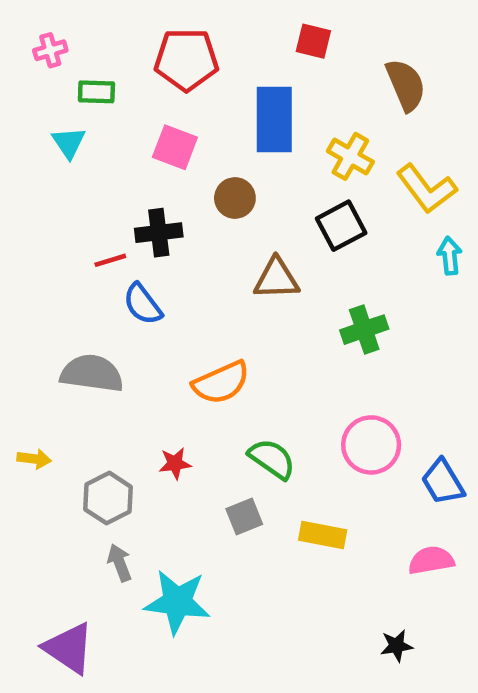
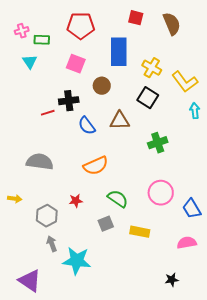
pink cross: (50, 50) -> (22, 31), moved
brown semicircle: (406, 85) -> (172, 24), moved
black square: (341, 226) -> (148, 98), turned -30
blue semicircle: (143, 304) -> (87, 126), moved

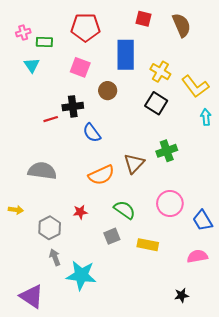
brown triangle: (120, 121) -> (134, 163), moved, turned -45

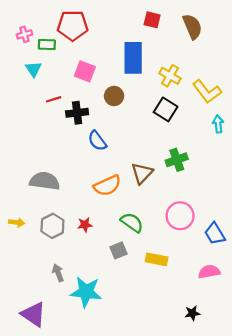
red pentagon: (85, 27) -> (73, 25), moved
red line: (51, 119) -> (54, 99), moved
gray hexagon: (50, 228) -> (52, 226), moved

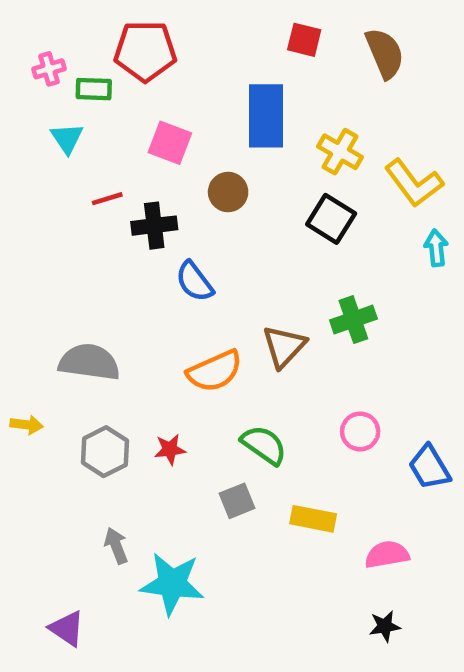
pink circle: (180, 216) -> (360, 431), size x0.7
yellow arrow: (17, 222) -> (27, 425), moved
pink semicircle: (209, 272) -> (387, 555), moved
purple triangle: (33, 314) -> (67, 628), size x0.7

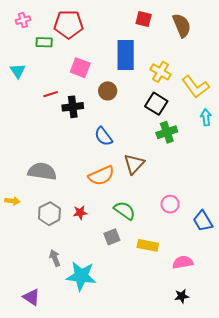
pink cross: (49, 69) -> (23, 20), moved
cyan triangle: (67, 138) -> (18, 71), moved
blue semicircle: (194, 282) -> (103, 136), moved
green cross: (353, 320) -> (167, 132), moved

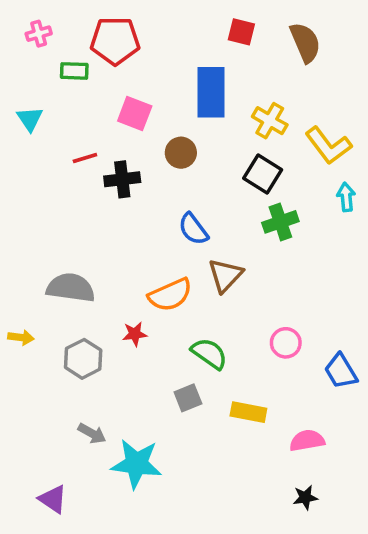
blue semicircle: (103, 136) -> (193, 229), moved
red star: (80, 213) -> (135, 334), moved
gray arrow: (55, 258) -> (92, 433), turned 140

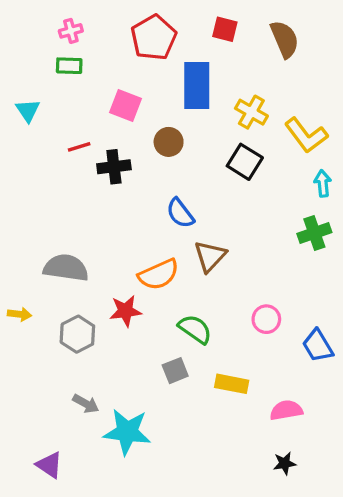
pink cross: (39, 34) -> (71, 31), moved
red pentagon: (115, 41) -> (154, 38), moved, turned -30
green cross: (280, 222) -> (314, 233), moved
red star: (135, 334) -> (126, 311), size x1.4

